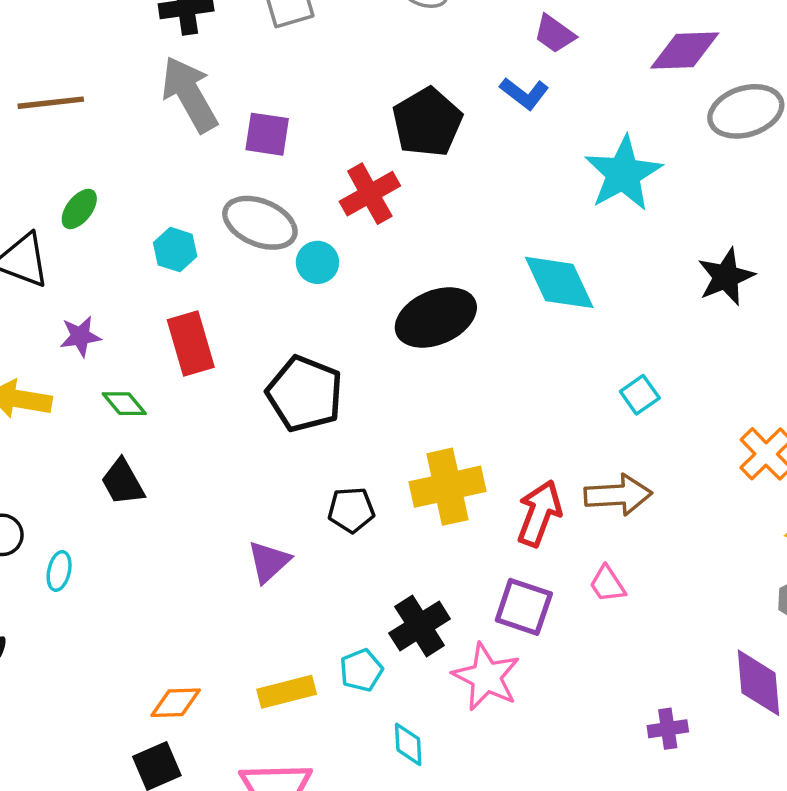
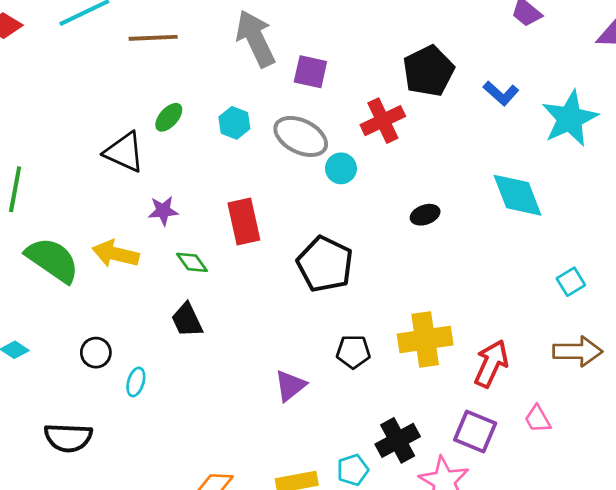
blue L-shape: (524, 93) -> (501, 93), moved
cyan hexagon: (175, 250) -> (234, 123), moved
black ellipse: (436, 317) -> (425, 215), size x0.5
brown arrow: (618, 495) -> (578, 351), moved

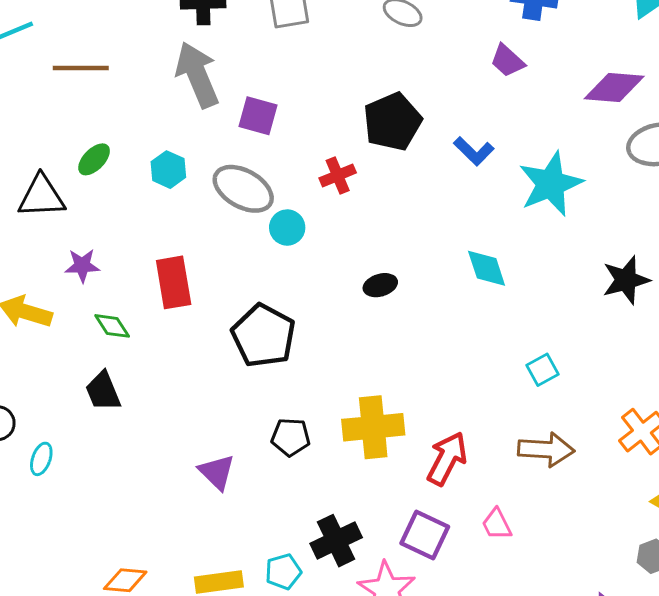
red cross: (383, 121) -> (338, 175), size x0.7
black triangle: (124, 152) -> (41, 196), turned -30
cyan diamond: (517, 195) -> (487, 268), size x0.7
purple triangle: (290, 386) -> (217, 472), turned -40

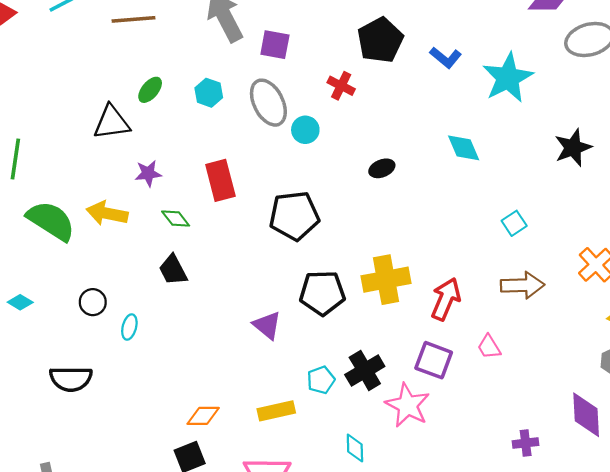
red cross: (338, 175) -> (341, 86), turned -36
gray ellipse: (243, 189) -> (268, 103), turned 39
black pentagon: (263, 336) -> (294, 216), turned -30
black pentagon: (291, 437) -> (322, 293), size x1.5
cyan pentagon: (283, 572) -> (321, 380), moved

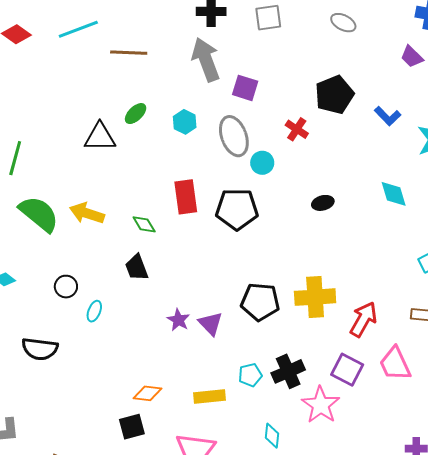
purple star: (148, 173) -> (178, 320), moved, turned 30
black pentagon: (294, 216) -> (237, 209), moved
pink trapezoid: (489, 347) -> (395, 364), size x1.6

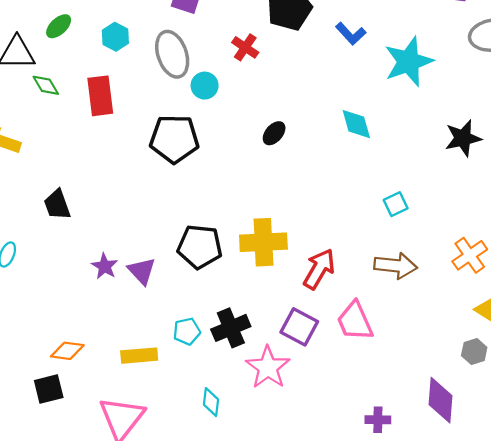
red rectangle: (186, 197) -> (100, 96), moved
black ellipse: (323, 203) -> (274, 133), turned -35
green diamond: (144, 224) -> (46, 85), moved

